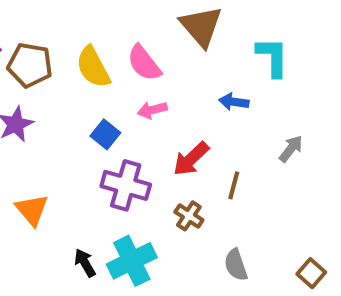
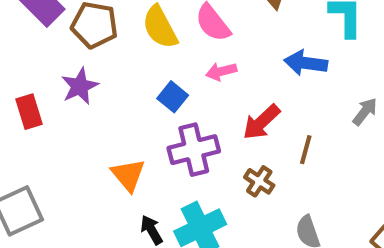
blue arrow: (234, 102) -> (306, 63), size x1.4
purple cross: (126, 185) -> (194, 150), turned -30
orange triangle: (32, 210) -> (128, 175), moved

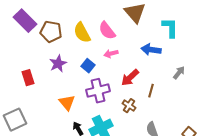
purple star: (80, 86) -> (58, 64), moved
red rectangle: (29, 112) -> (28, 78), moved

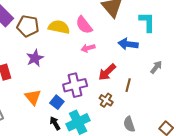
yellow semicircle: (82, 33) -> (59, 27), turned 130
blue square: (88, 66) -> (57, 102), moved
orange triangle: (67, 103) -> (33, 97), moved

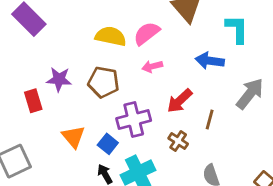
pink semicircle: (84, 25) -> (147, 33), turned 90
brown pentagon: (28, 26) -> (104, 82), moved
purple star: (35, 58) -> (59, 79), moved, turned 30
gray arrow: (156, 67) -> (250, 94), size x1.6

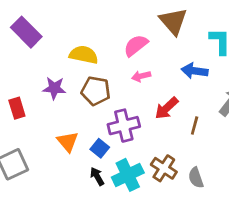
yellow semicircle: (111, 36) -> (84, 55), moved
red rectangle: (33, 101) -> (17, 108), moved
brown cross: (178, 141) -> (164, 168), moved, size x1.4

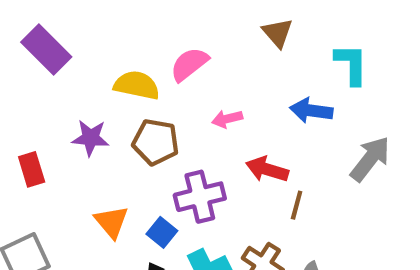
brown triangle: (173, 21) -> (278, 33), size x0.7
pink semicircle: (136, 45) -> (189, 64), moved
red arrow: (167, 108) -> (267, 169), turned 60
brown line: (195, 126) -> (297, 205), moved

